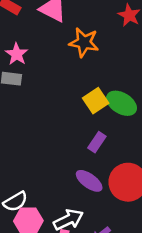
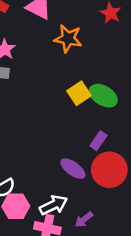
purple rectangle: (97, 142) -> (98, 141), moved

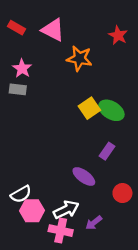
red circle: (109, 170) -> (122, 193), moved, size x0.6

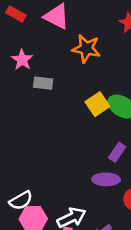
gray rectangle: (18, 89) -> (43, 83), moved
purple ellipse: (84, 176) -> (106, 179), moved, turned -35

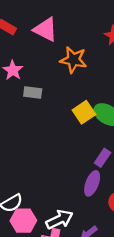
purple ellipse: (106, 179) -> (92, 183), turned -70

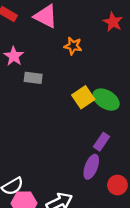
orange star: (73, 60) -> (73, 46), size x0.7

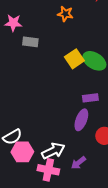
pink star: (14, 56) -> (13, 23), turned -30
purple rectangle: (102, 142) -> (90, 98), turned 49

